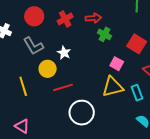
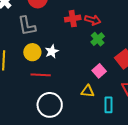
red cross: (65, 19) -> (73, 19), moved
white star: (64, 53) -> (52, 51), moved
yellow triangle: (113, 87) -> (88, 91), size x0.6

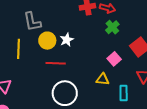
gray L-shape: (27, 26) -> (32, 22), moved

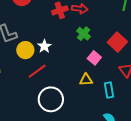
green cross: (112, 27) -> (84, 34), moved
red line: (56, 63) -> (37, 71), turned -30

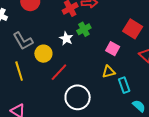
green cross: (84, 34) -> (84, 29), moved, turned 32
white star: (44, 46) -> (66, 38), moved
cyan rectangle: (109, 90) -> (124, 85), moved

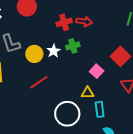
yellow circle: (43, 54) -> (34, 54), moved
white circle: (78, 97) -> (67, 114), moved

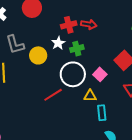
white star: (54, 51) -> (58, 43), moved
red line: (39, 82) -> (53, 95), moved
white circle: (67, 114) -> (73, 74), moved

